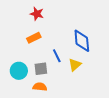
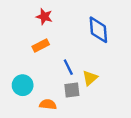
blue diamond: (82, 41) -> (98, 30), moved
gray square: (41, 69) -> (72, 90), moved

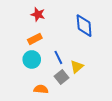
cyan circle: (23, 85) -> (32, 59), moved
gray square: (72, 90) -> (61, 77), turned -32

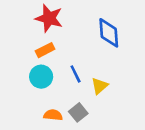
red star: (38, 14) -> (49, 18), size x1.5
gray square: (61, 77) -> (78, 112), moved

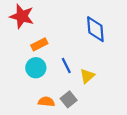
red star: (49, 18) -> (22, 16), moved

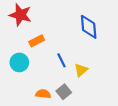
cyan circle: (36, 68) -> (19, 62), moved

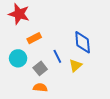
blue diamond: (89, 27) -> (83, 42), moved
gray square: (64, 92) -> (40, 68), moved

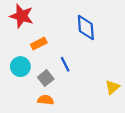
blue diamond: (83, 42) -> (86, 28), moved
yellow triangle: (75, 65) -> (112, 87), moved

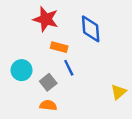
red star: (22, 16) -> (46, 19), moved
orange rectangle: (39, 44) -> (59, 47), moved, turned 42

